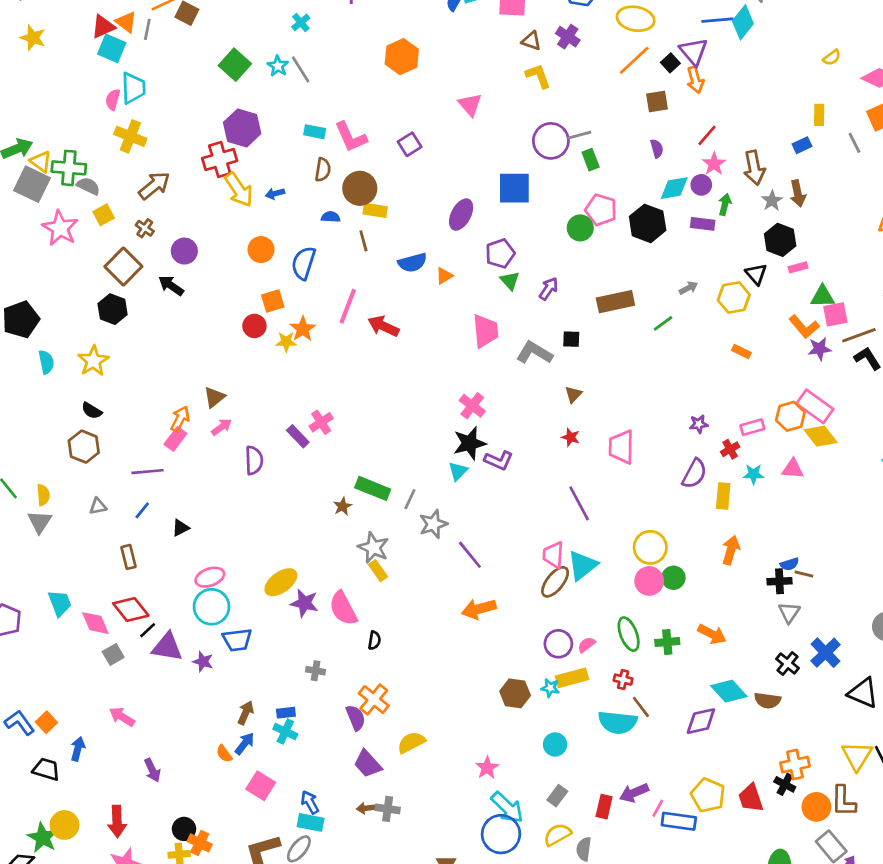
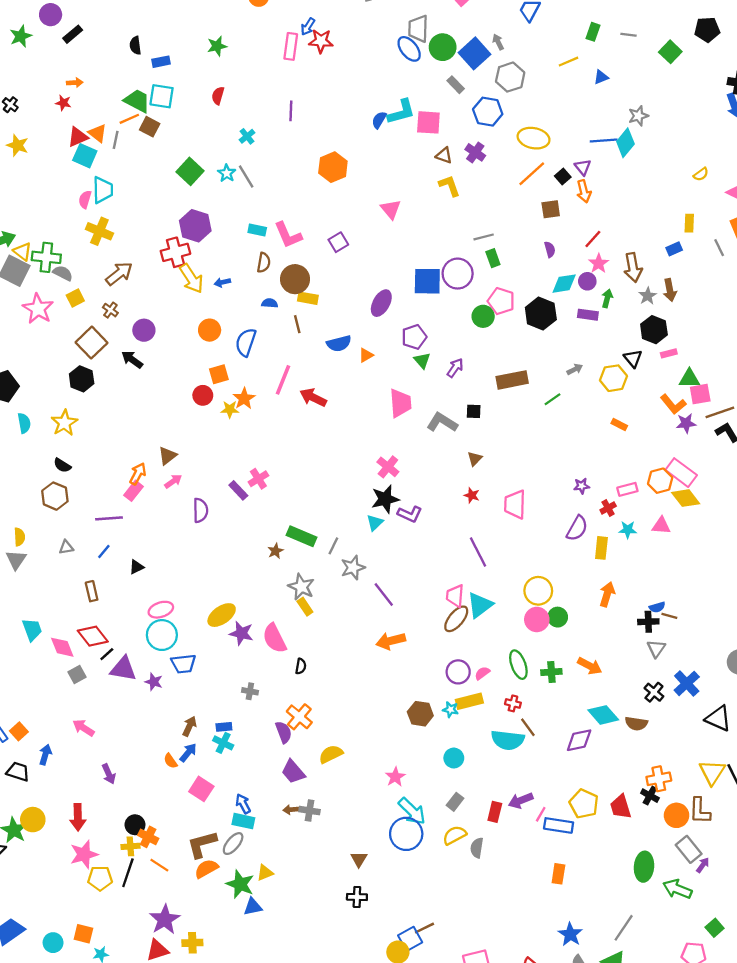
purple triangle: (694, 52) -> (583, 167), size x0.7
purple circle: (551, 141) -> (458, 274), moved

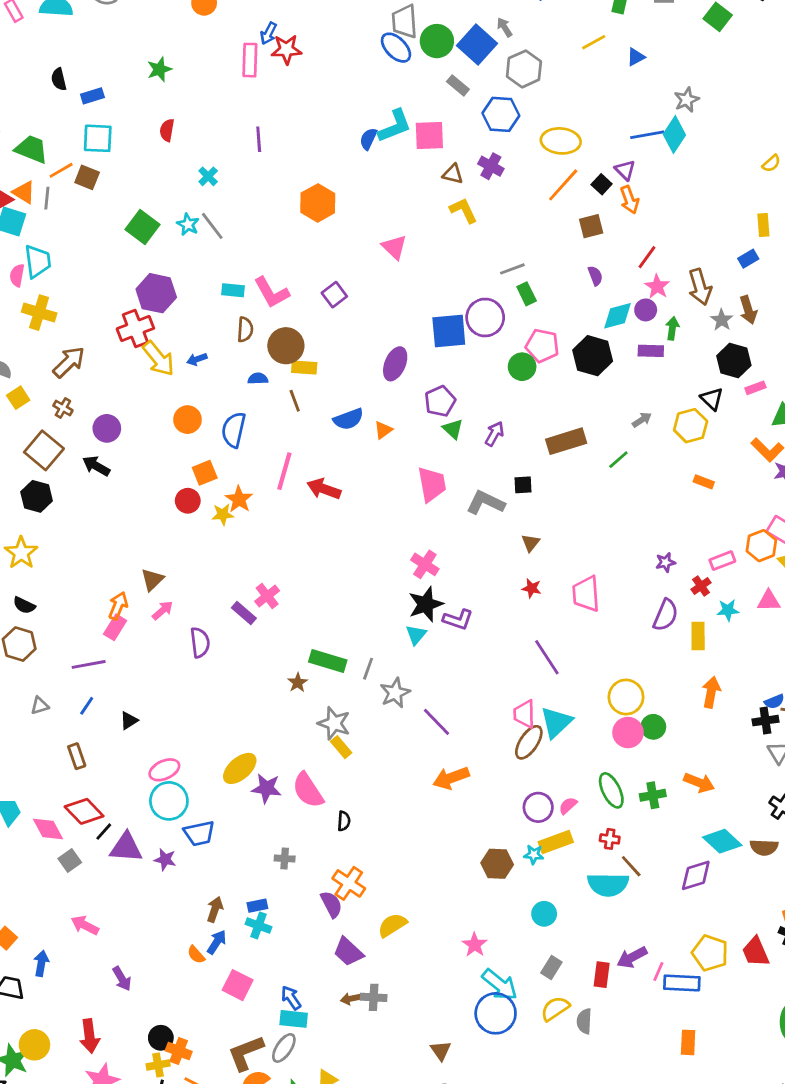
green trapezoid: (137, 101) -> (31, 149), moved

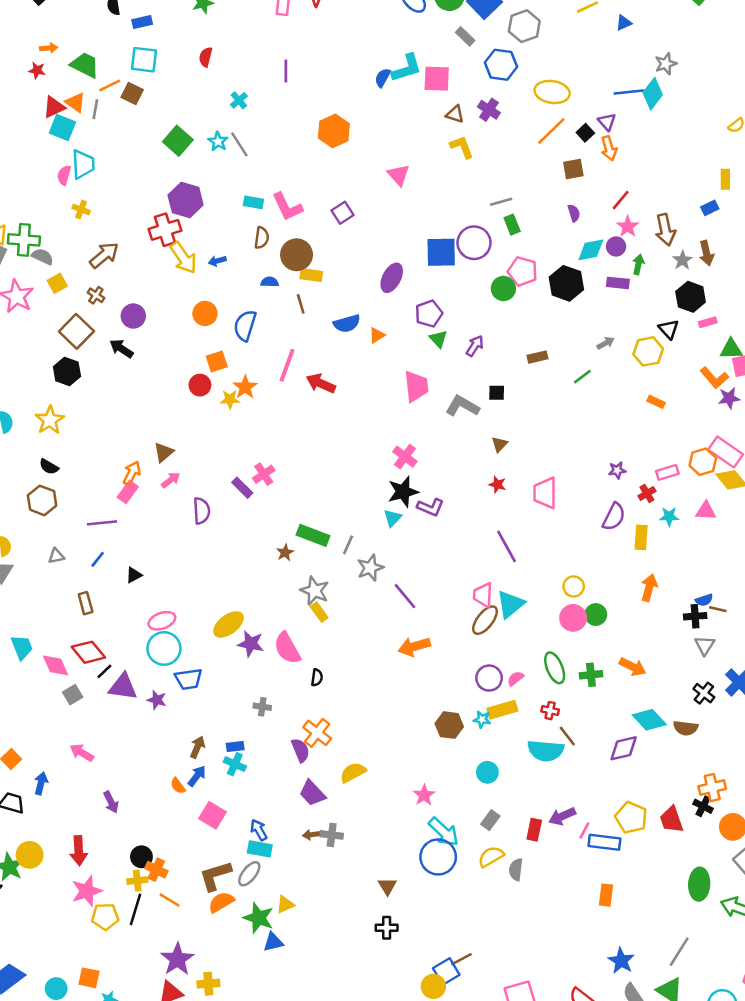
yellow cross: (39, 313) -> (81, 209), size x0.6
brown rectangle: (566, 441) -> (537, 357), size x0.6
yellow circle: (626, 697) -> (574, 586), size x0.7

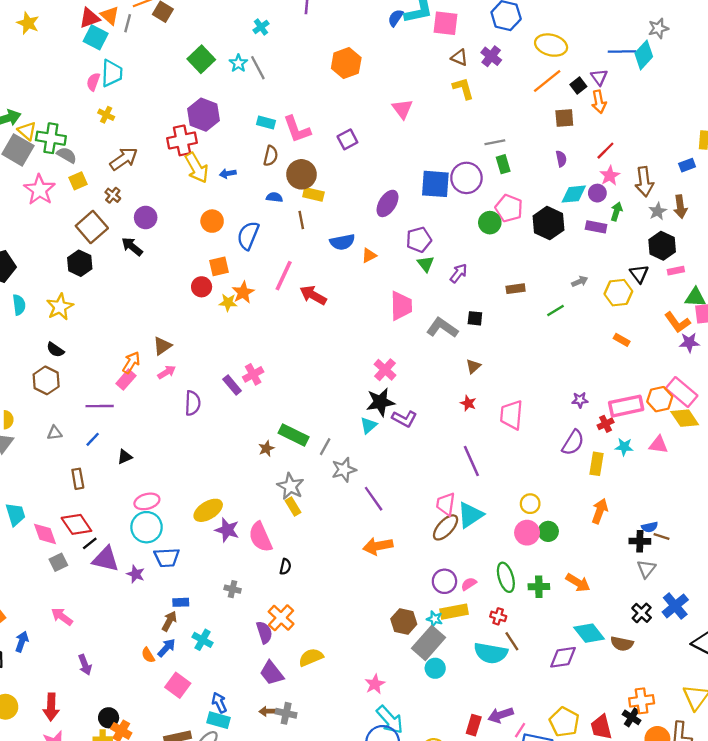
pink rectangle: (667, 472) -> (626, 406), size x1.6
blue rectangle: (235, 747) -> (181, 602), moved
gray rectangle: (490, 820) -> (428, 643), moved, size x1.8

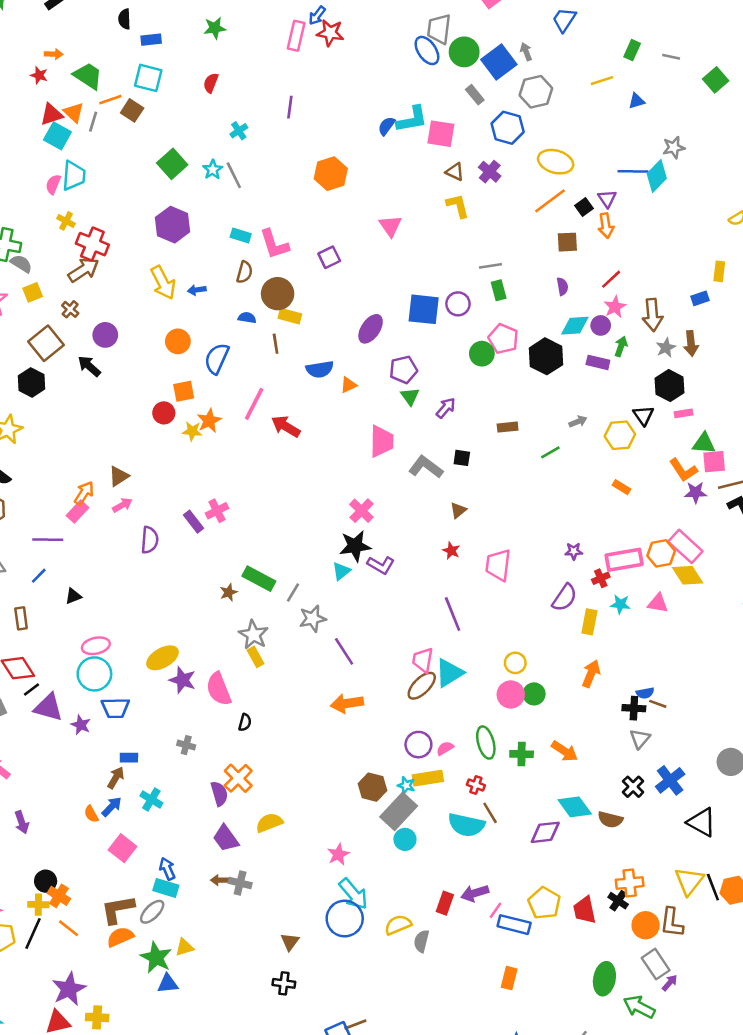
red cross: (182, 140) -> (92, 244), moved, turned 32
purple circle: (466, 178) -> (458, 304), size x0.7

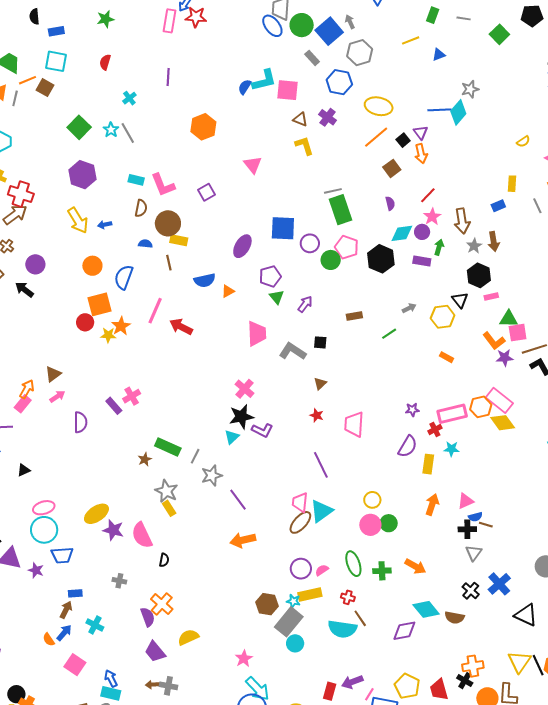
brown square: (567, 242) -> (392, 168), turned -30
green rectangle: (499, 290) -> (341, 210), size x1.8
purple circle: (458, 304) -> (310, 243), moved
orange square: (184, 391) -> (100, 304), size x1.4
pink triangle: (658, 603) -> (466, 501), moved, turned -30

